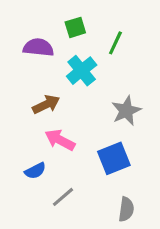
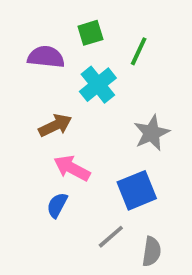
blue semicircle: (35, 171) -> (57, 205), moved, turned 145
gray line: (63, 197) -> (111, 237), moved

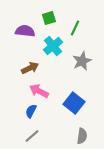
gray star: (152, 133) -> (82, 61), moved
blue square: (137, 190) -> (74, 103), turned -30
gray line: (111, 237) -> (32, 136), moved

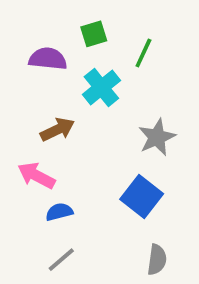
gray star: (82, 61) -> (157, 137), moved
pink arrow: (39, 91) -> (36, 175), moved
blue semicircle: (31, 111) -> (59, 212), turned 48

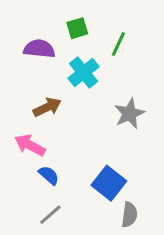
blue square: (142, 197) -> (109, 183), moved
blue semicircle: (59, 212) -> (49, 175), turned 55

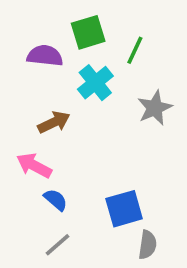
green square: (77, 28) -> (88, 32), size x1.4
gray star: (129, 114) -> (155, 108), moved
blue square: (109, 183) -> (124, 209), turned 36

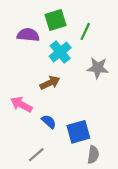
gray star: (155, 108) -> (98, 68), turned 30
brown arrow: (54, 122) -> (50, 83), moved
blue semicircle: (56, 200) -> (49, 122), moved

